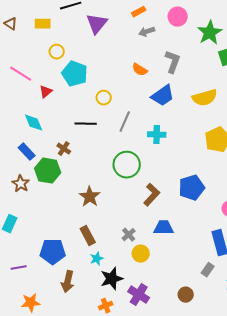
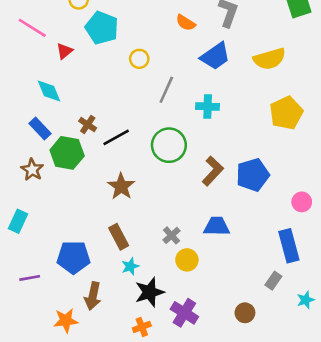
black line: (86, 124) -> (116, 137), moved, turned -30
brown L-shape: (152, 195) -> (213, 171), moved
orange star: (31, 303) -> (66, 321), moved

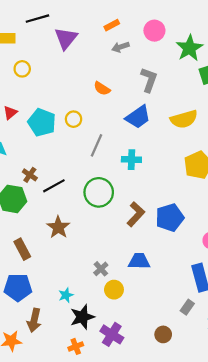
orange semicircle: (186, 23) -> (102, 89), moved
cyan pentagon: (102, 28) -> (42, 122), moved
brown rectangle: (119, 237) -> (22, 249), moved

